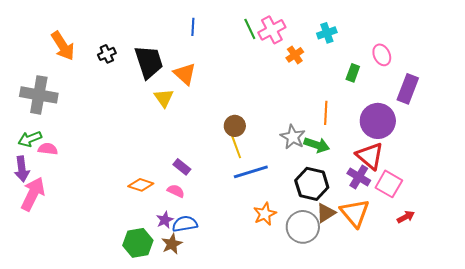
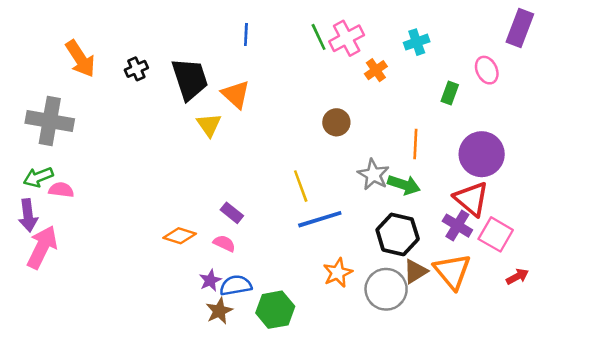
purple rectangle: (408, 89) -> (520, 28), moved
brown circle: (235, 126) -> (336, 122), moved
green hexagon: (138, 243) -> (275, 310), moved

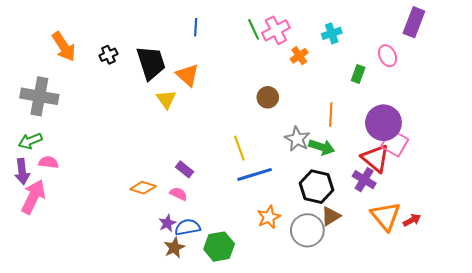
pink semicircle: (61, 190) -> (49, 162), moved
pink square: (496, 234) -> (395, 143), moved
orange triangle: (452, 271) -> (386, 216), moved

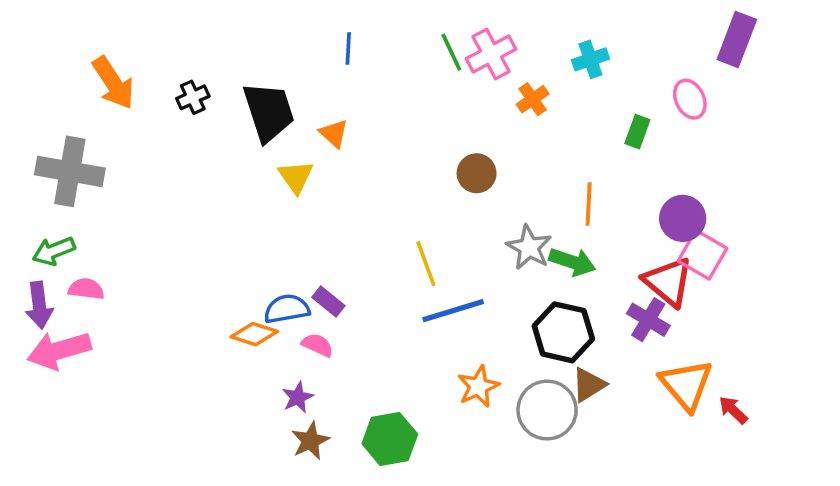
orange triangle: (188, 75) -> (334, 133), size x0.7
purple circle: (383, 123) -> (683, 218), size x0.7
pink arrow: (33, 197) -> (59, 350), turned -132
red arrow: (412, 220) -> (733, 410), moved, turned -108
blue semicircle: (188, 227) -> (287, 309), moved

